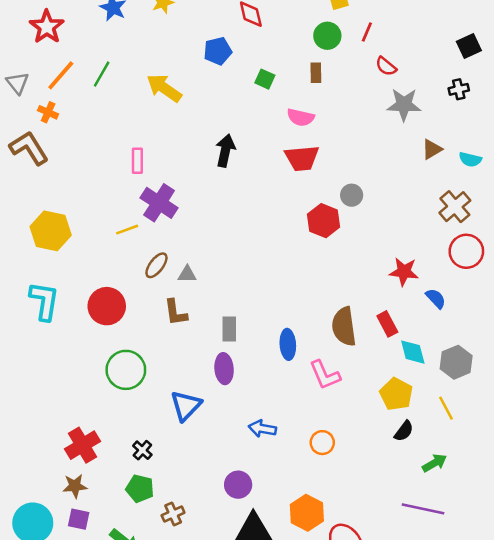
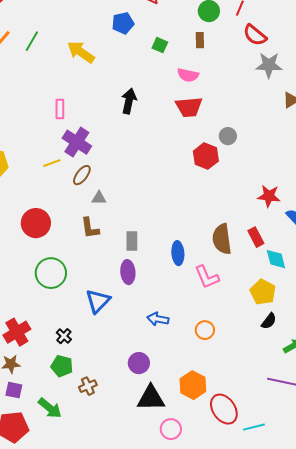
red semicircle: (386, 66) -> (255, 35), size x1.4
brown ellipse: (156, 265) -> (82, 175), moved

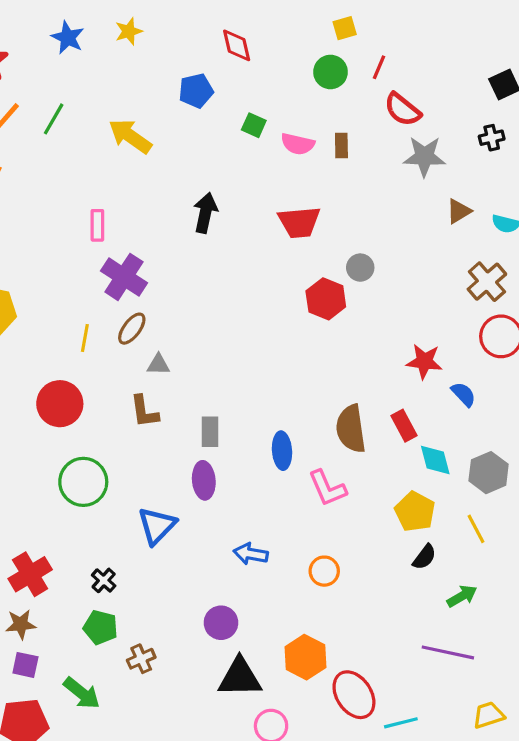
brown rectangle: (200, 40) -> (341, 146), moved
pink semicircle: (188, 75) -> (298, 144), moved
yellow line: (52, 163) -> (85, 338), moved, turned -60

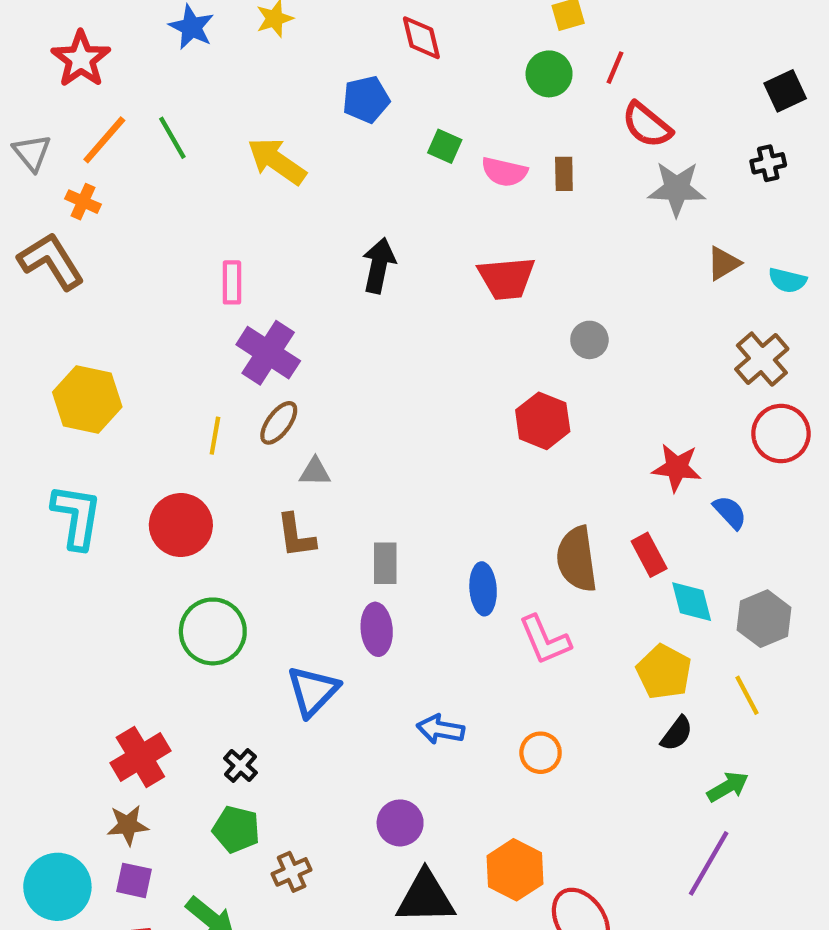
green line: (54, 119) -> (172, 138), turned -60
red hexagon: (326, 299) -> (543, 421), moved
purple line: (448, 652) -> (709, 863), turned -72

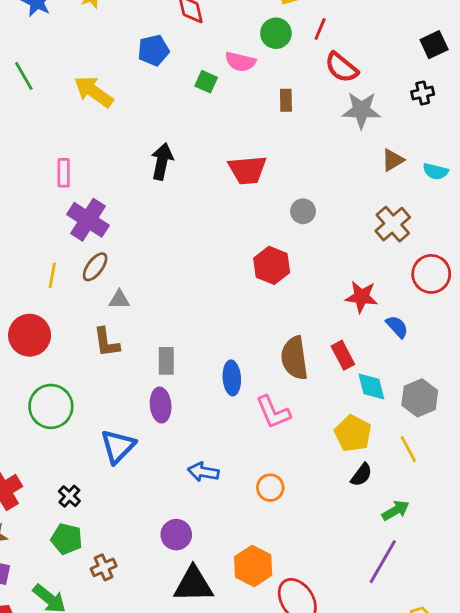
pink semicircle: (504, 172) -> (240, 62), moved
brown cross: (762, 359) -> (393, 224), moved

